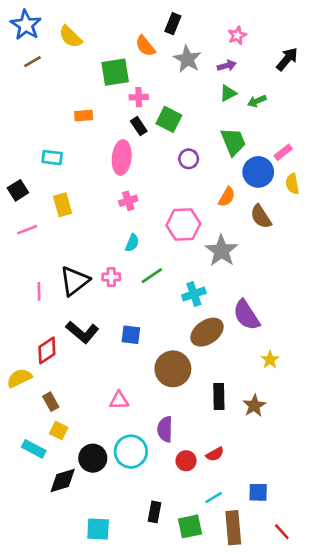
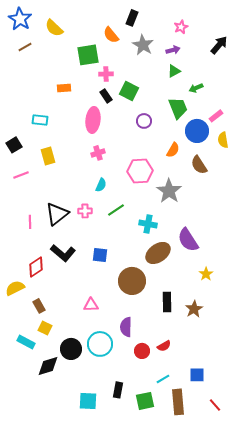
green arrow: (257, 101) -> (196, 88), moved
cyan cross: (194, 294) -> (148, 224), turned 30
cyan square: (98, 529) -> (88, 401), moved

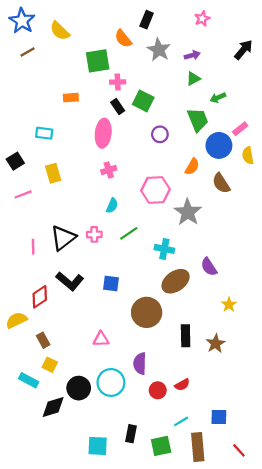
pink star: (181, 27) -> (202, 19), moved
purple semicircle: (188, 240) -> (209, 267), size x0.7

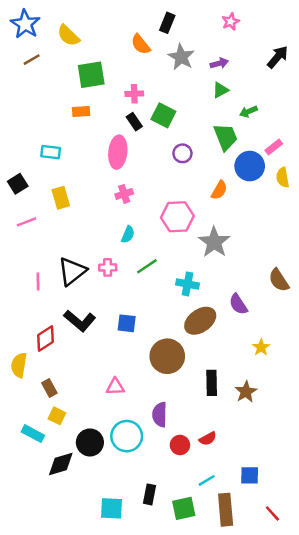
green square: (98, 61) -> (91, 75), moved
brown semicircle: (221, 183) -> (279, 280), moved
yellow semicircle: (16, 320) -> (19, 365), turned -55

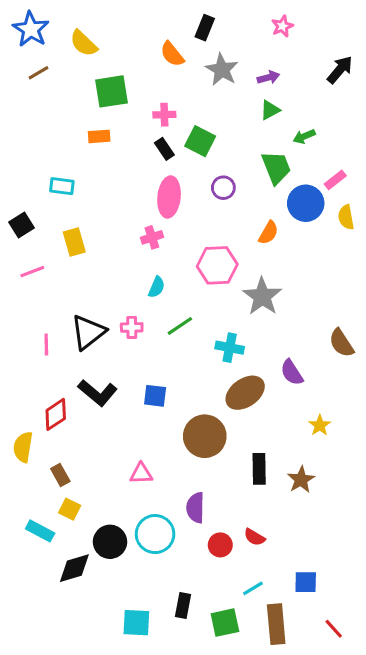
pink ellipse: (118, 152) -> (169, 197), moved
red semicircle: (208, 439) -> (254, 537), turned 60

